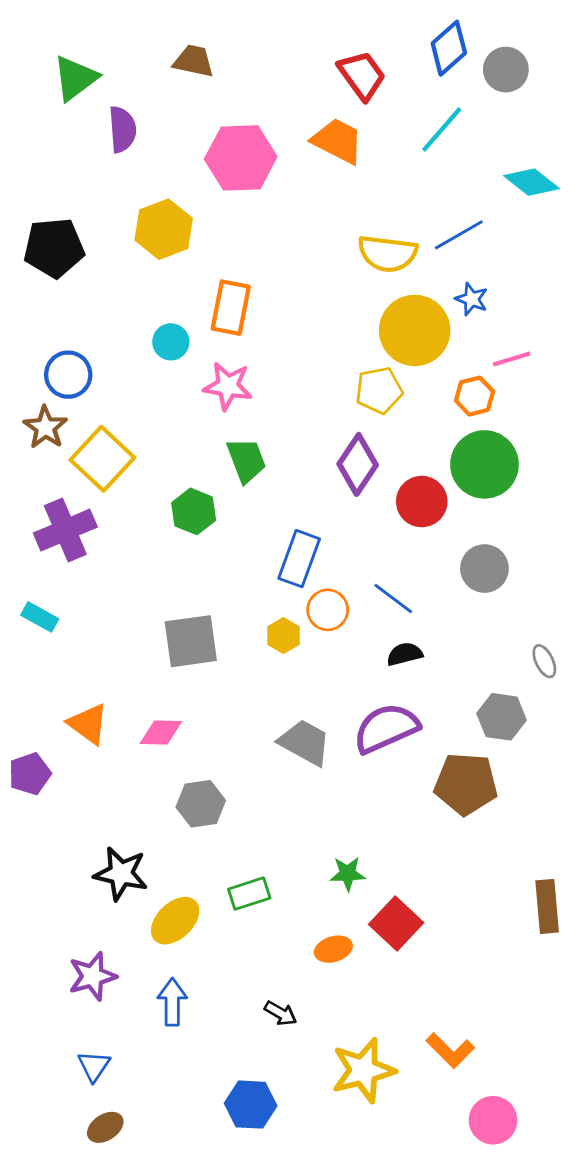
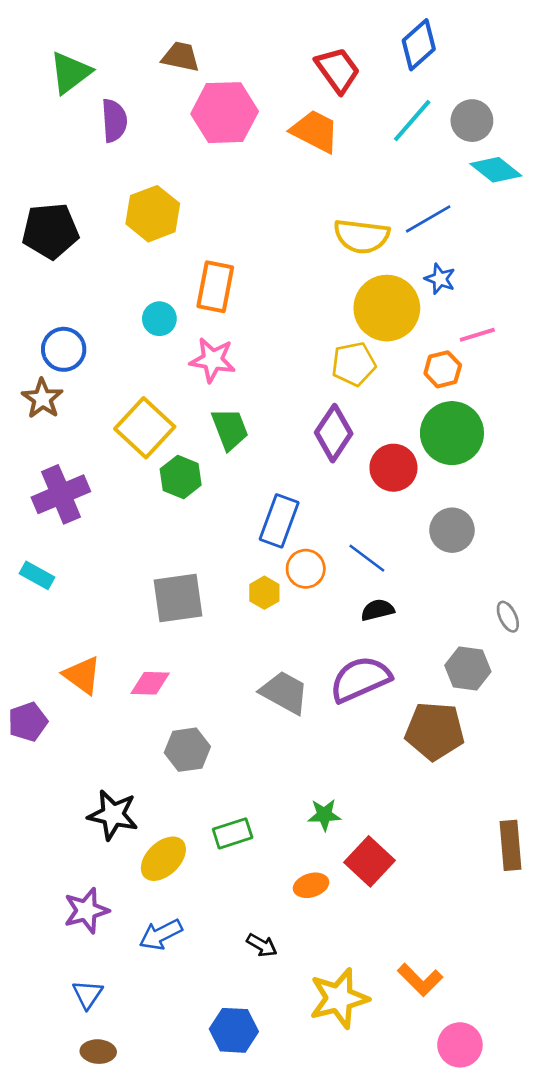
gray circle: (506, 70) -> (472, 121), moved
pink hexagon: (241, 158) -> (225, 113), moved
yellow square: (102, 459) -> (145, 428), moved
blue arrow: (172, 1002) -> (161, 935), turned -117
brown ellipse: (105, 1127) -> (98, 1052), turned 36

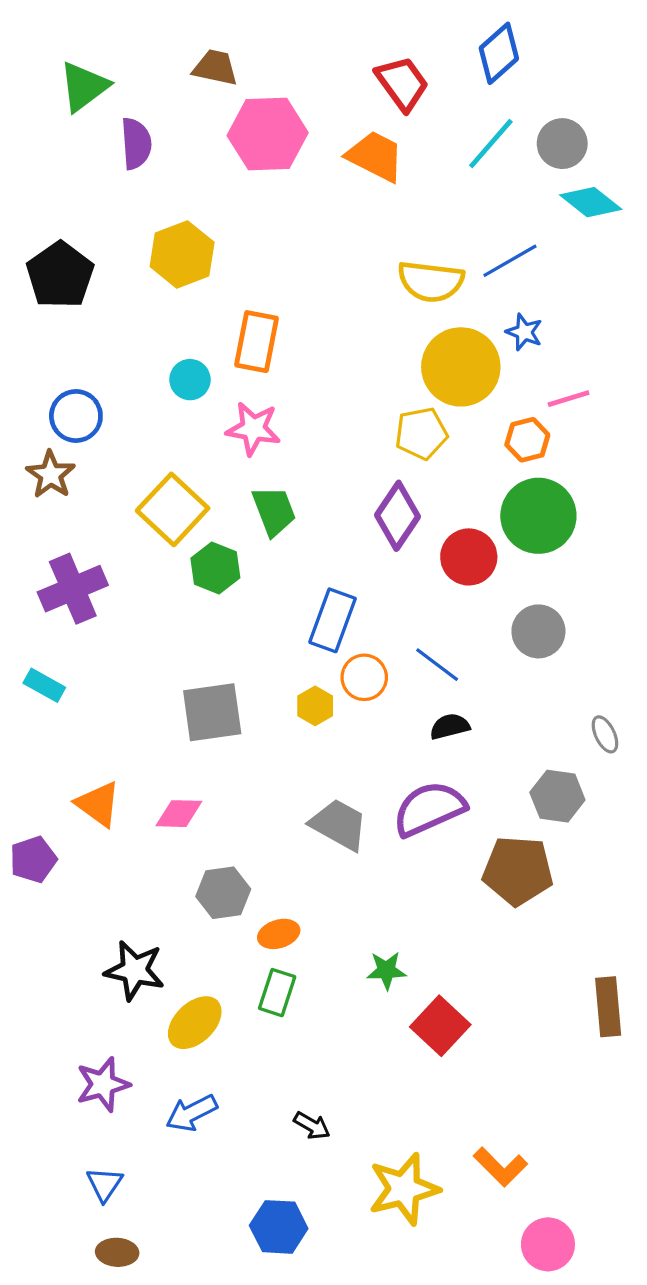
black pentagon: (50, 231) -> (60, 275), turned -30
green rectangle: (233, 833) -> (277, 993), turned -54
orange ellipse: (311, 885) -> (279, 934), moved

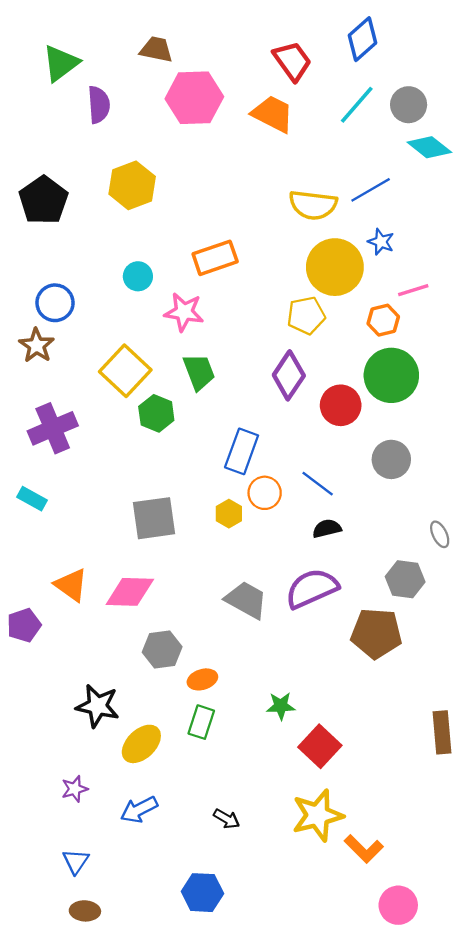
orange rectangle: (257, 342) -> (215, 258), moved, turned 60
pink diamond: (179, 814) -> (130, 592), size x1.4
purple star: (103, 1084) -> (75, 789), size x0.7
yellow star: (404, 1189) -> (318, 815), moved

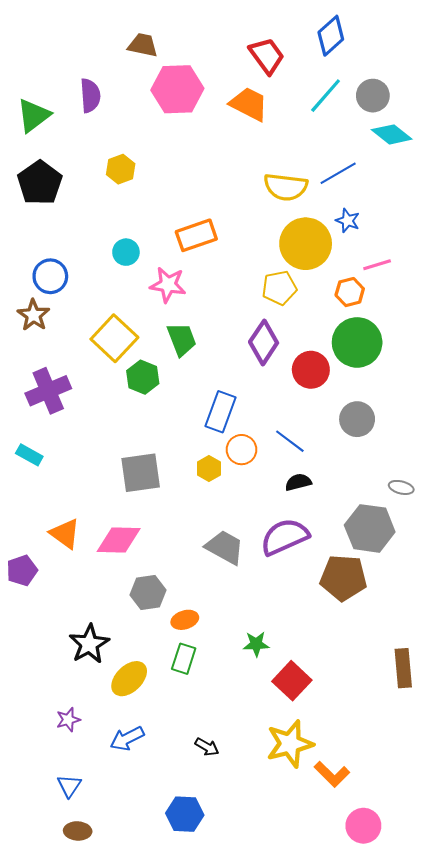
green triangle: (61, 63) -> (33, 116), moved
yellow hexagon: (132, 185) -> (121, 169), size x0.7
gray ellipse: (440, 534) -> (401, 487), turned -50
gray hexagon: (405, 579) -> (370, 528), size x1.4
black star: (98, 706) -> (89, 644), turned 30

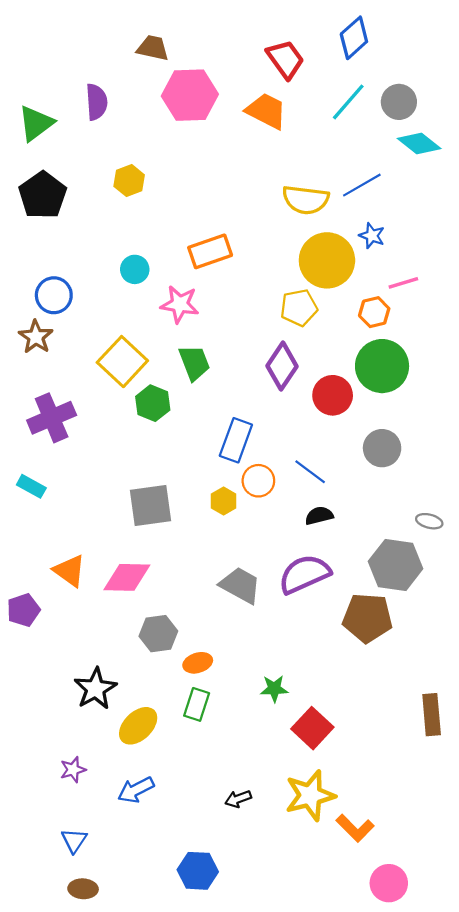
black arrow: (207, 747) -> (238, 799), moved, turned 130

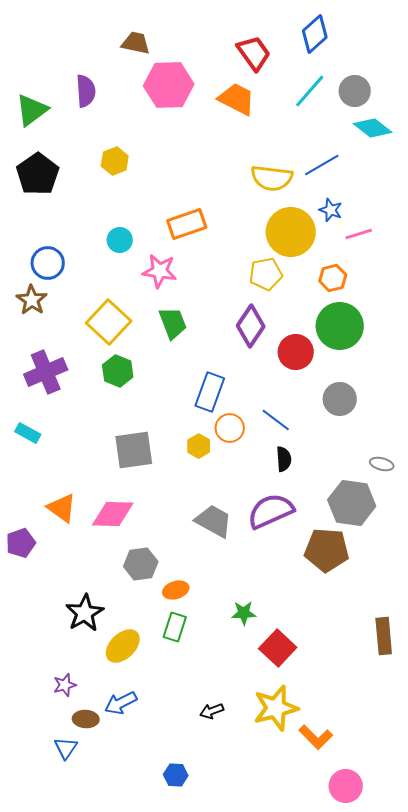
pink line: (403, 283) -> (359, 234), moved
green hexagon: (153, 403) -> (118, 371), moved
black semicircle: (319, 516) -> (284, 459), turned 100
blue hexagon: (198, 871) -> (176, 775), size x0.7
brown ellipse: (83, 889) -> (86, 719), moved

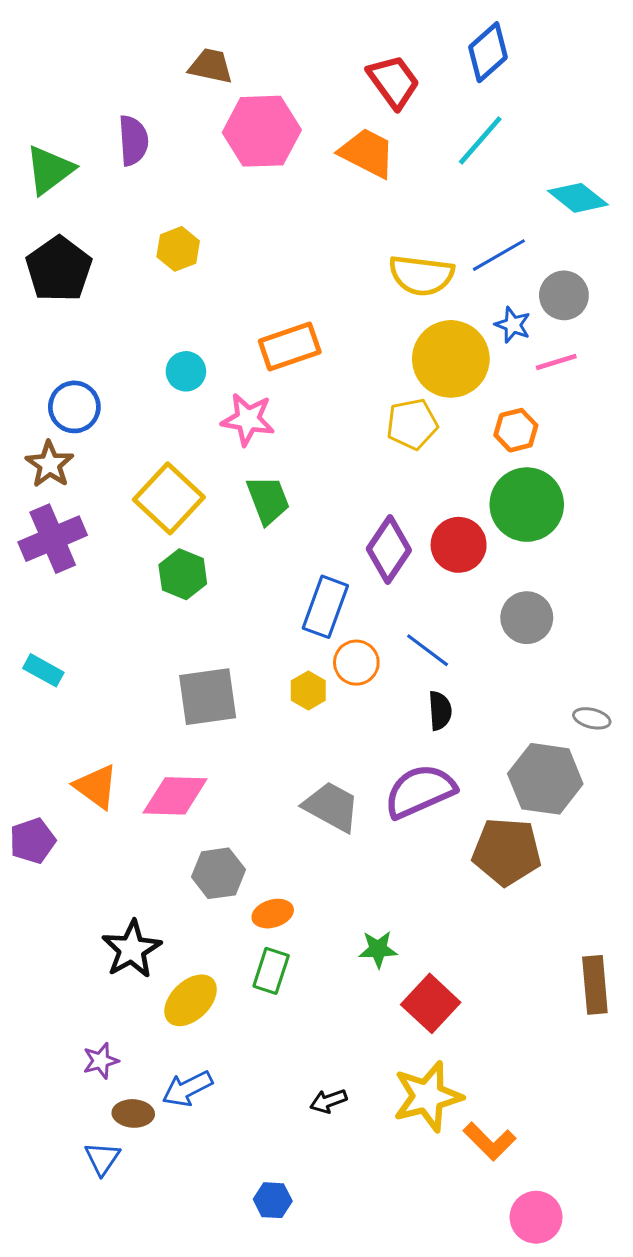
gray circle: (355, 91) -> (564, 295), moved
purple diamond: (251, 326) -> (389, 549), moved
purple cross: (46, 372) -> (53, 539), moved

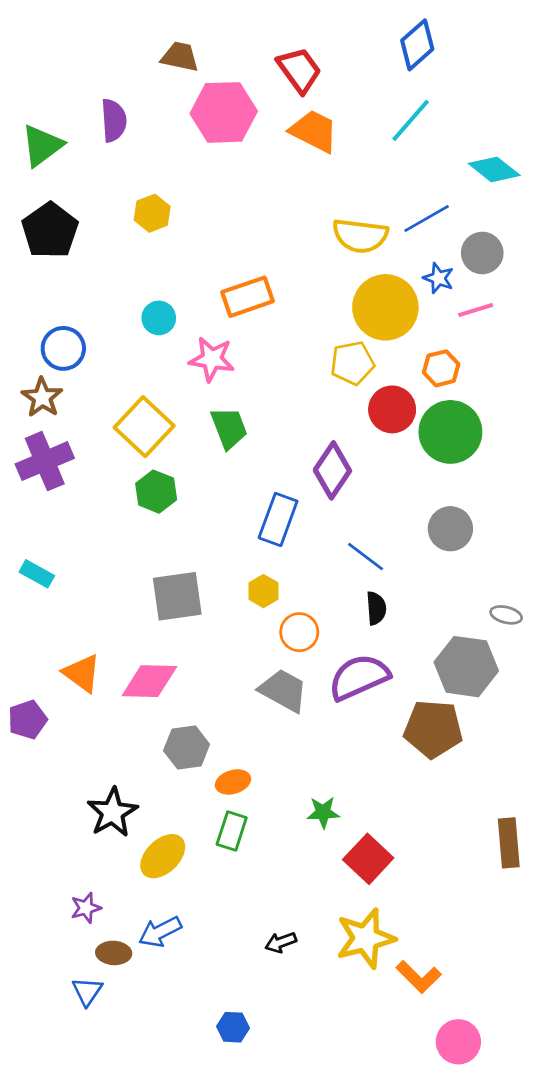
red trapezoid: (394, 82) -> (299, 70), moved
red circle: (459, 545) -> (392, 409), moved
orange circle: (356, 663) -> (299, 632), moved

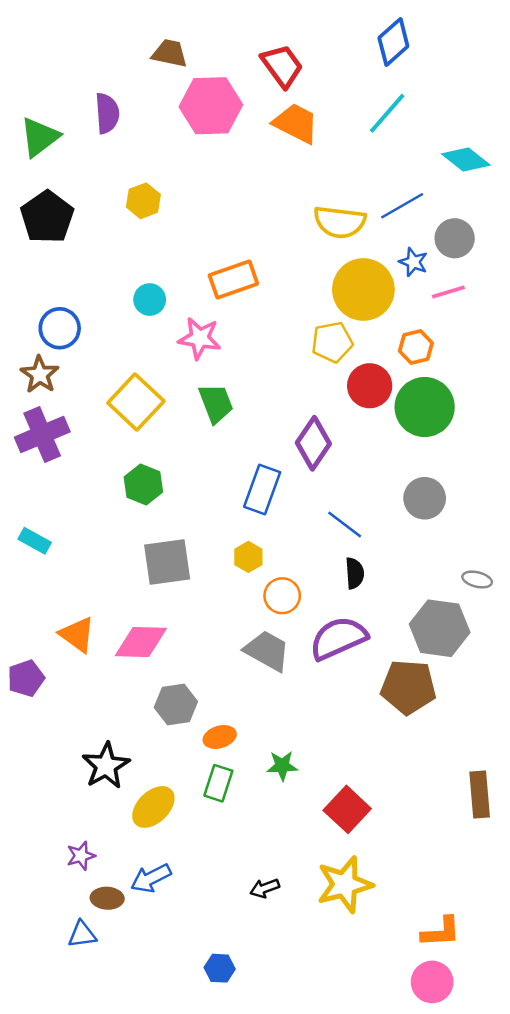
green hexagon: (156, 492) -> (143, 485), moved
green star: (323, 812) -> (282, 766), moved
orange L-shape: (419, 977) -> (441, 932), moved, turned -48
blue triangle: (87, 991) -> (82, 934), turned 48

